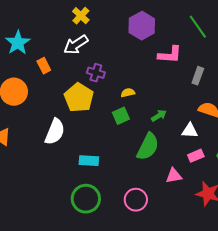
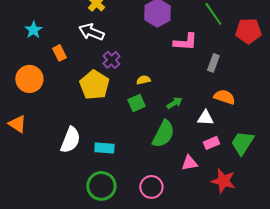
cyan star: (18, 43) -> (33, 30), size x0.7
white arrow: (76, 45) -> (91, 32), turned 55
purple cross: (96, 73) -> (111, 60), turned 30
white semicircle: (55, 132) -> (70, 140), moved

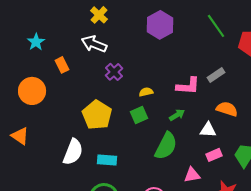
pink L-shape: (185, 42) -> (188, 86), moved
gray rectangle: (213, 63) -> (216, 75), turned 36
yellow pentagon: (94, 85) -> (97, 115), moved

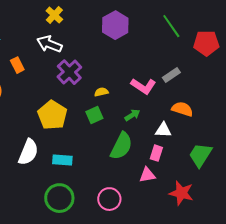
purple cross: (114, 72) -> (69, 72), size x1.4
pink L-shape: (188, 86) -> (143, 86), turned 30
pink rectangle: (214, 155) -> (156, 153), moved, turned -49

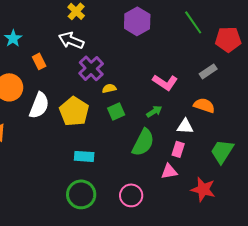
gray rectangle: (171, 75) -> (208, 71), moved
yellow semicircle: (101, 92) -> (109, 88), moved
white semicircle: (28, 152) -> (39, 105), moved

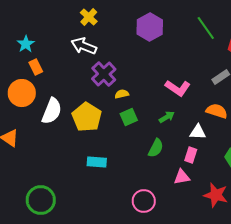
orange rectangle: (39, 61) -> (36, 67), moved
green semicircle: (143, 142) -> (156, 148), size x0.7
green circle: (81, 194) -> (41, 200), moved

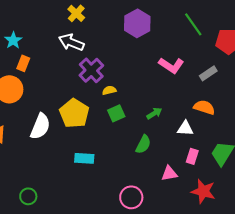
orange rectangle: (36, 67) -> (23, 63), turned 49
pink L-shape: (178, 88) -> (171, 65), moved
white semicircle: (52, 111) -> (40, 126), moved
pink rectangle: (191, 155) -> (192, 156), moved
green circle: (41, 200) -> (28, 196), size x0.6

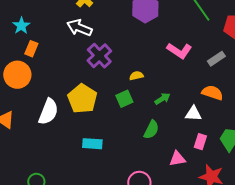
yellow semicircle: (109, 90) -> (136, 76), moved

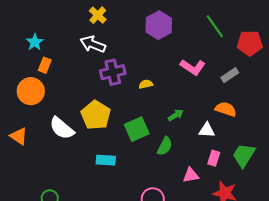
purple cross: (99, 56) -> (113, 72), turned 30
yellow semicircle: (136, 76) -> (146, 84), moved
green square: (124, 99) -> (137, 129), moved, size x1.4
white semicircle: (48, 112) -> (62, 128), turned 108

